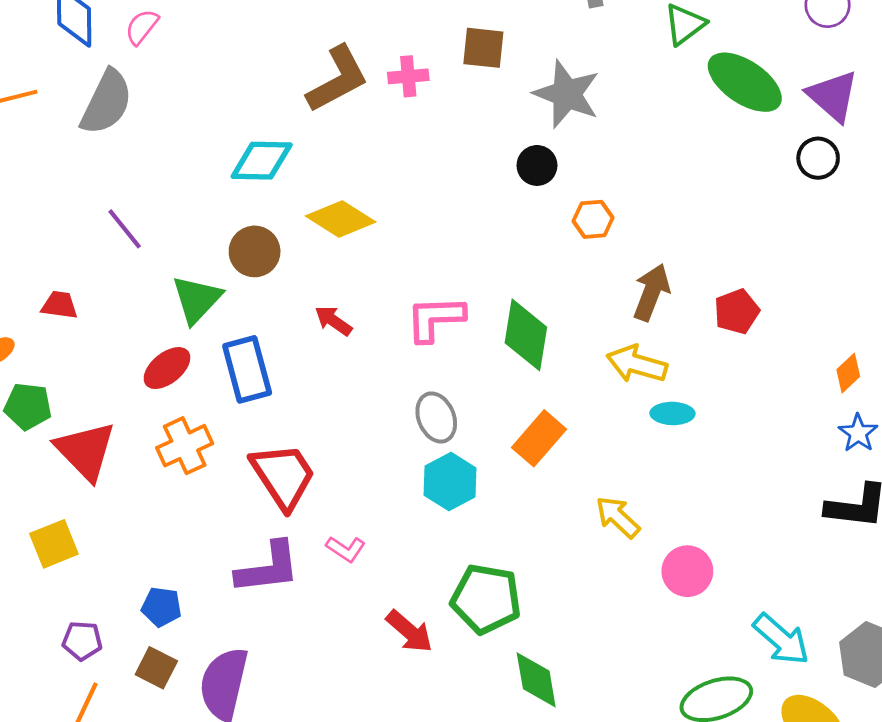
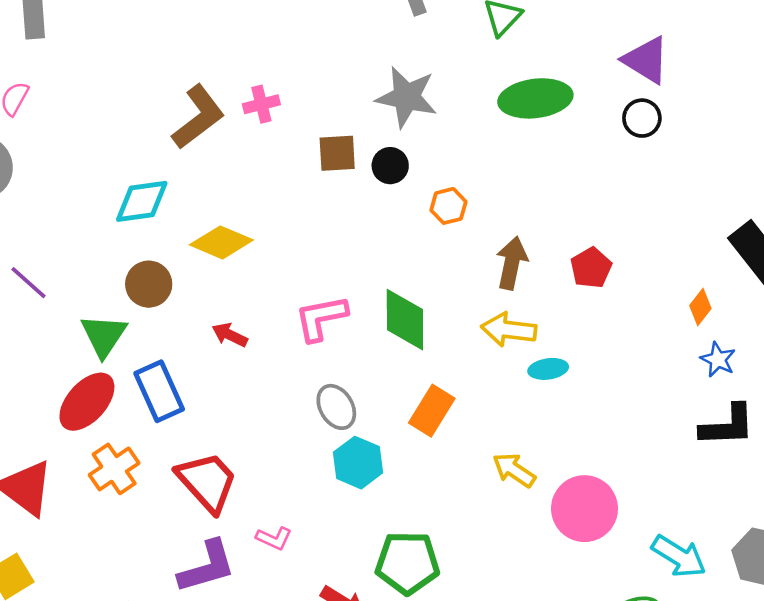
brown square: (483, 48) -> (337, 153), moved
green ellipse: (745, 82) -> (535, 98), moved, turned -32
red ellipse: (167, 368) -> (87, 402), size x1.4
pink circle: (687, 571) -> (585, 509), size x1.4

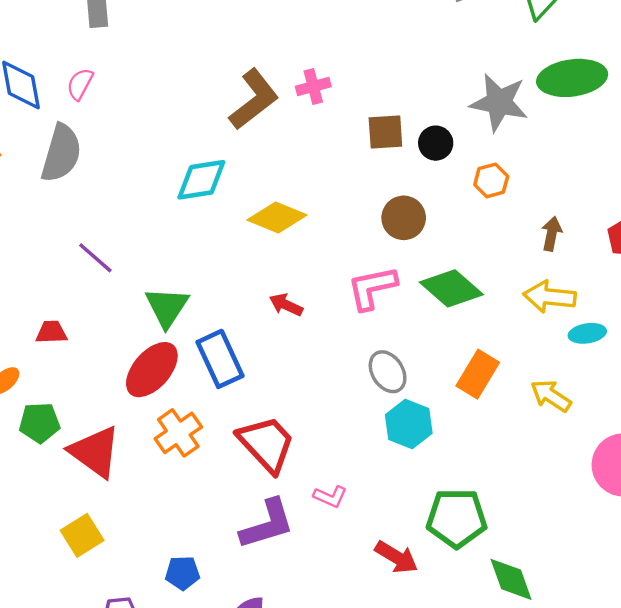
gray star: (407, 97) -> (499, 102), moved
brown arrow: (512, 263) -> (552, 234), size x0.7
brown circle: (149, 284) -> (404, 218), moved
green diamond: (405, 320) -> (451, 288), turned -48
yellow arrow: (514, 470) -> (551, 396), moved

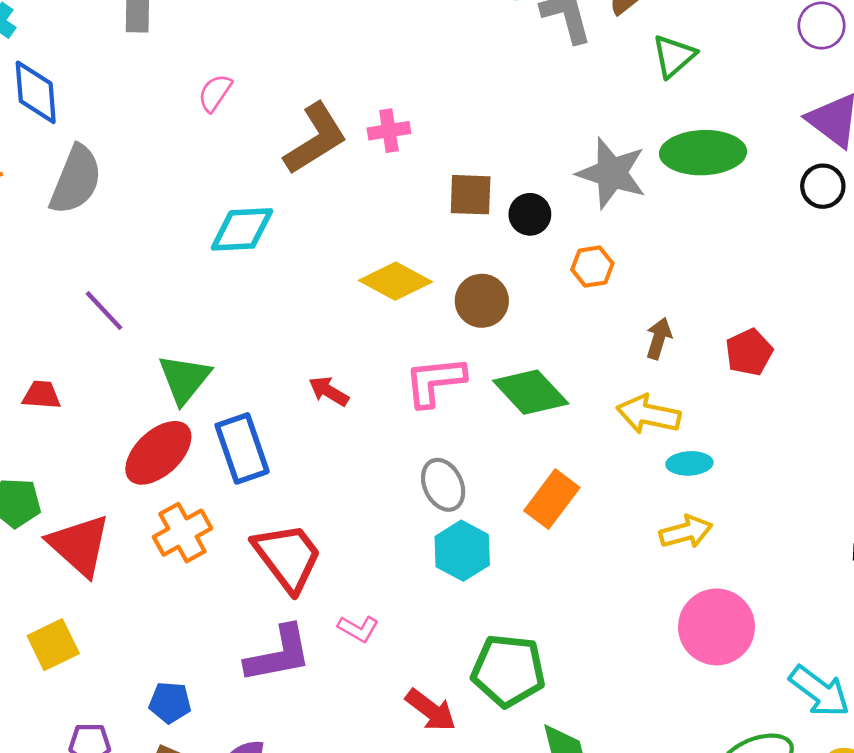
pink semicircle: (80, 84) -> (215, 93), moved
yellow diamond: (277, 218) -> (395, 281), moved
yellow arrow: (551, 396) -> (686, 532), moved, turned 126

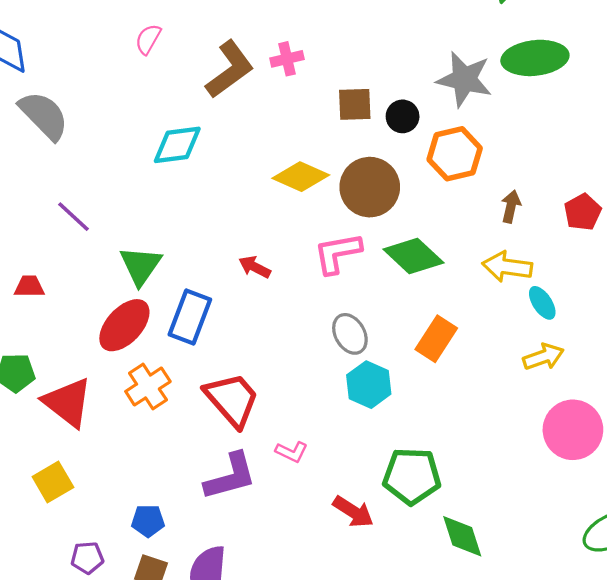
gray semicircle: (76, 180) -> (44, 115), turned -62
orange hexagon: (592, 267) -> (455, 154), size x1.6
brown circle: (482, 301) -> (370, 187), size x1.4
blue rectangle: (242, 448) -> (190, 317), turned 44
cyan ellipse: (689, 463) -> (542, 303), turned 64

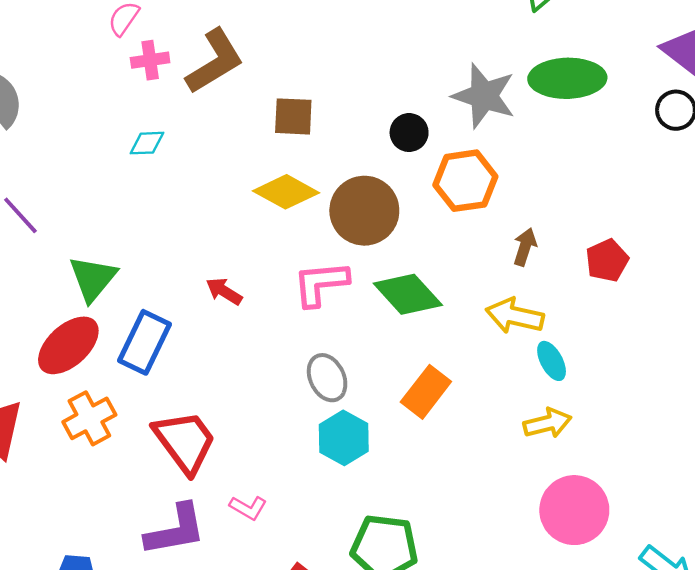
pink cross: (287, 59) -> (150, 60), moved
brown square: (355, 104) -> (293, 116), moved
cyan diamond: (177, 145) -> (147, 143), size x0.6

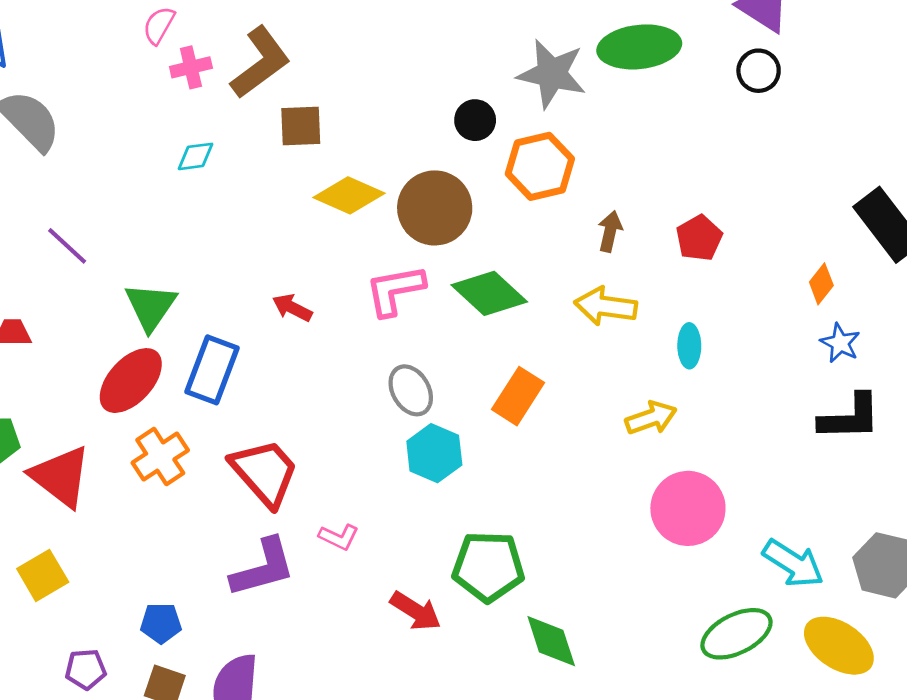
brown square: (293, 116) -> (301, 126), moved
cyan ellipse: (552, 361) -> (689, 346), moved, turned 33

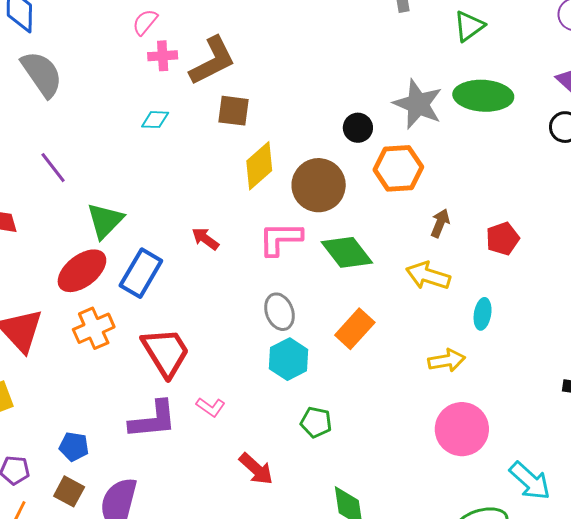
yellow diamond: (349, 195) -> (259, 166), turned -75
green pentagon: (488, 567) -> (316, 422), moved, size x0.6

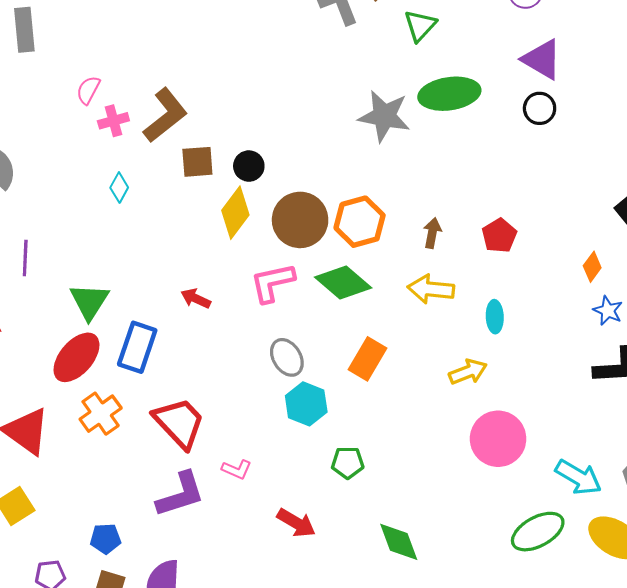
cyan diamond: (155, 120) -> (119, 187), turned -52
black circle: (358, 128) -> (249, 166), moved
purple line: (53, 168) -> (25, 258), turned 52
orange hexagon: (398, 168) -> (360, 222), moved

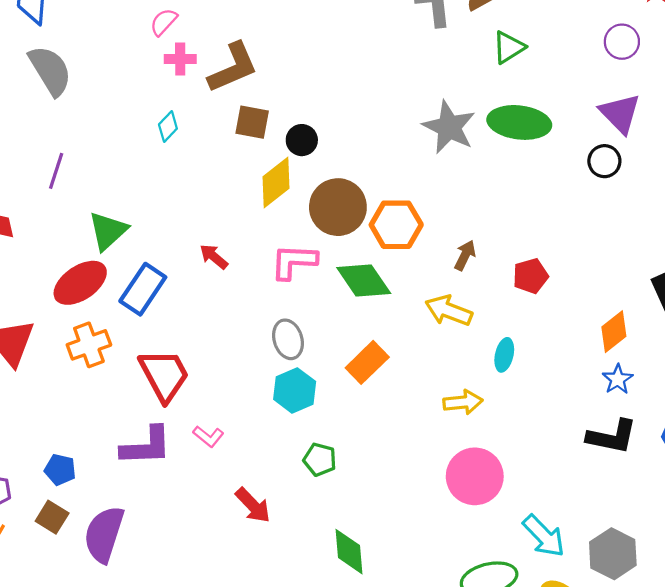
orange diamond: (592, 267) -> (614, 332), size x1.4

